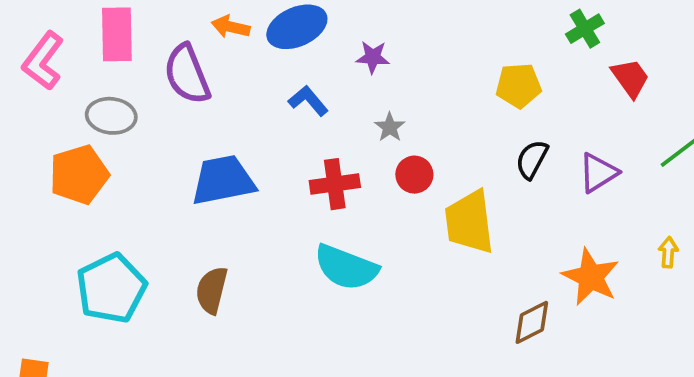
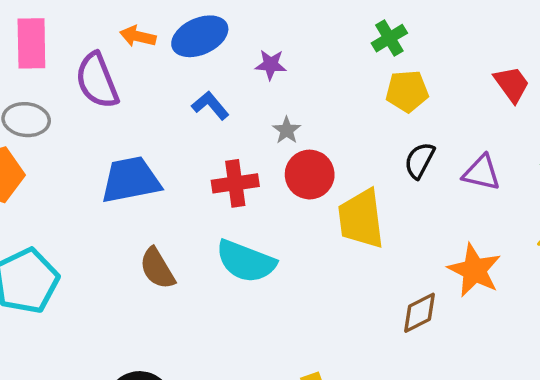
green cross: (585, 29) -> (389, 38), moved
purple triangle: (598, 173) -> (482, 173), turned 45
red circle: (414, 175) -> (310, 175), size x1.4
brown semicircle: (212, 290) -> (157, 268), moved, turned -45

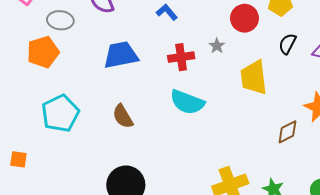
gray star: (287, 130) -> (217, 46), moved
red circle: (310, 175) -> (245, 18), moved
brown semicircle: (157, 268) -> (123, 116), moved

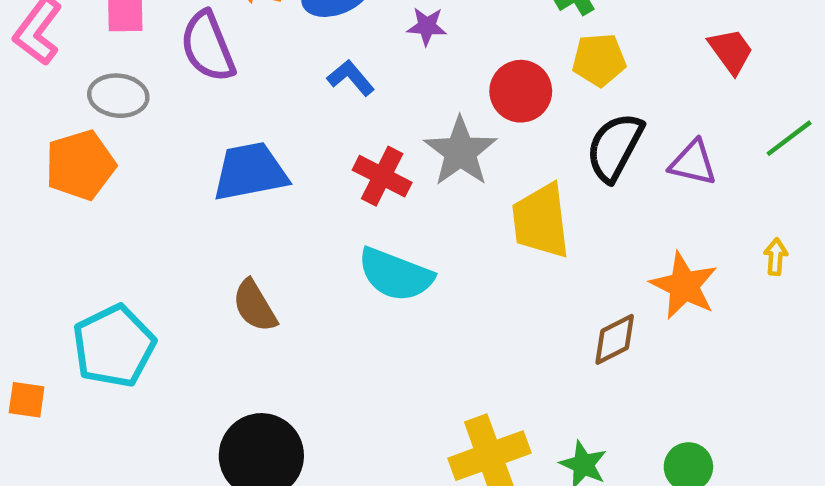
black semicircle: (287, 44) -> (615, 147), size x1.5
gray star: (217, 46) -> (460, 152), size x2.0
red cross: (181, 57) -> (382, 176), turned 35
cyan pentagon: (60, 113) -> (114, 346), moved

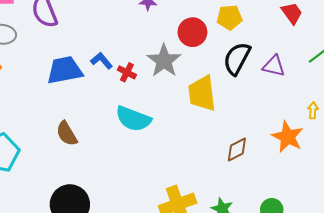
blue L-shape: (351, 78) -> (102, 61), moved
red cross: (382, 176) -> (127, 72), size x0.7
orange star: (684, 286) -> (288, 137), moved

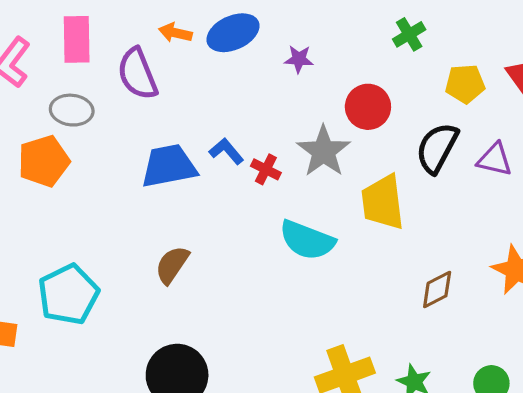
yellow pentagon: (229, 17) -> (465, 84), moved
cyan semicircle: (133, 119) -> (307, 240), moved
brown semicircle: (67, 134) -> (172, 265), turned 65

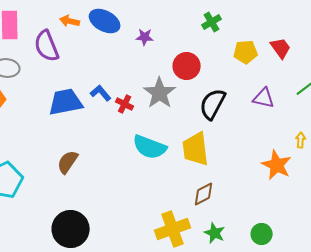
blue ellipse: (233, 33) -> (105, 21), turned 52
black semicircle: (437, 148) -> (213, 104), moved
yellow trapezoid: (383, 202) -> (196, 149), moved
brown diamond: (437, 289) -> (204, 194), moved

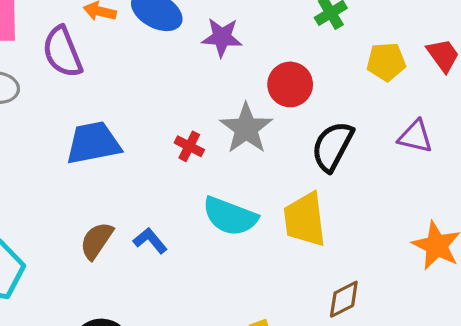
purple star: (145, 37) -> (222, 37), size x1.4
blue L-shape: (101, 93) -> (150, 241), moved
brown diamond: (204, 194) -> (344, 299), moved

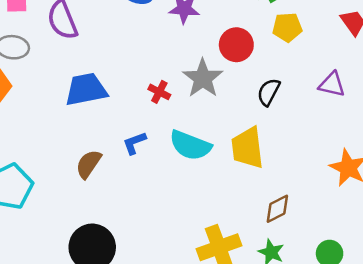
yellow pentagon: (386, 62) -> (287, 27), moved
black semicircle: (332, 146) -> (269, 92), size x0.7
blue L-shape: (150, 241) -> (134, 143), moved, turned -70

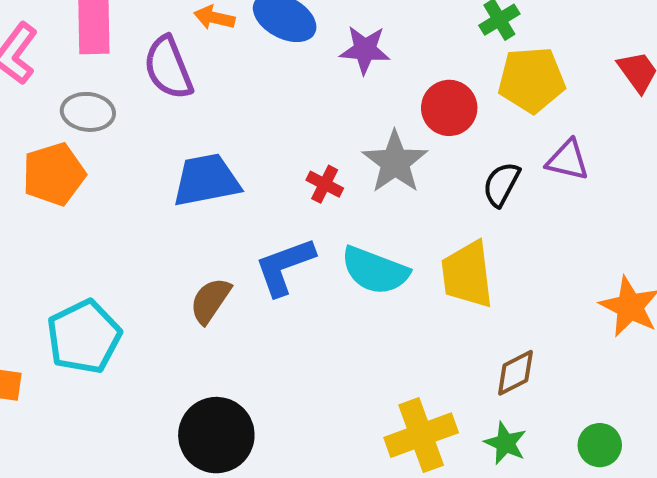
yellow pentagon: (287, 27) -> (531, 80), size x1.4
purple triangle: (332, 84) -> (568, 160), moved
blue L-shape: (134, 143) -> (285, 266), size x1.6

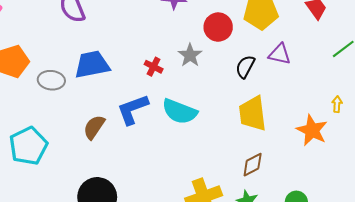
gray ellipse: (88, 112) -> (51, 80), moved
gray star: (395, 162) -> (190, 55), size x0.7
yellow trapezoid: (467, 275) -> (253, 114), moved

